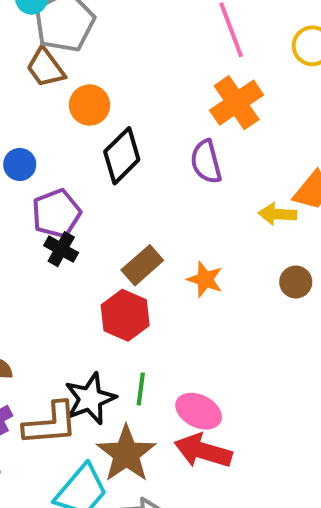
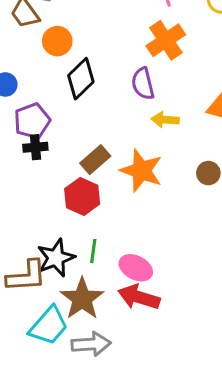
yellow arrow: (277, 214) -> (165, 120), moved
black cross: (61, 249) -> (35, 147), turned -35
orange star: (205, 279) -> (141, 171), size x1.6

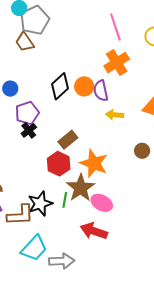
orange circle: (57, 41) -> (84, 86), moved
black cross: (35, 147) -> (29, 130), turned -35
orange star: (141, 171) -> (94, 163), moved
pink ellipse: (136, 268) -> (102, 203), moved
brown star: (82, 299) -> (81, 188), moved

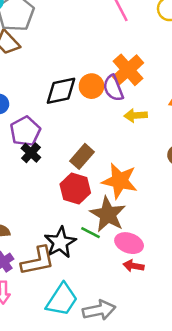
orange cross: (117, 63) -> (128, 70), moved
black diamond: (60, 86) -> (61, 91), turned 40
green line: (65, 200) -> (91, 233), turned -63
pink ellipse: (102, 203) -> (129, 243), moved
red arrow: (94, 231) -> (133, 266), size x0.6

